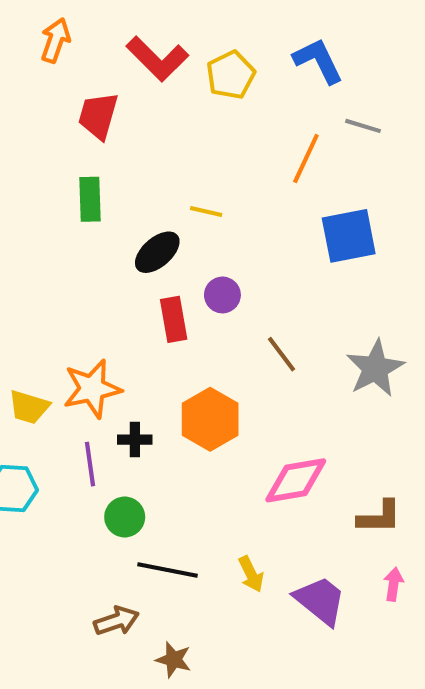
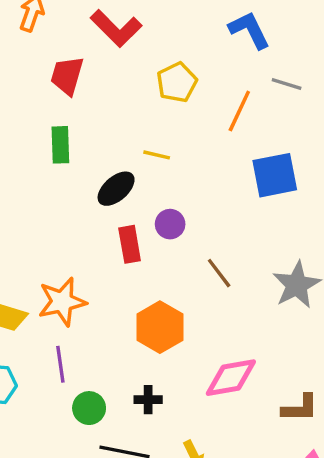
yellow pentagon: (231, 75) -> (177, 82), moved
black cross: (135, 440) -> (148, 400), moved

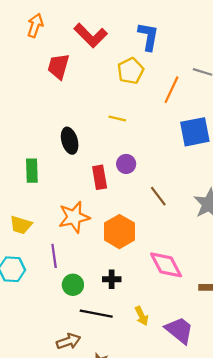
blue L-shape: (249, 30) -> (148, 36), moved, turned 36
green rectangle: (60, 145) -> (32, 171), moved
black ellipse: (116, 189) -> (70, 141), moved, turned -65
orange star: (62, 302) -> (74, 217), moved
pink diamond: (231, 378) -> (166, 265), turned 72

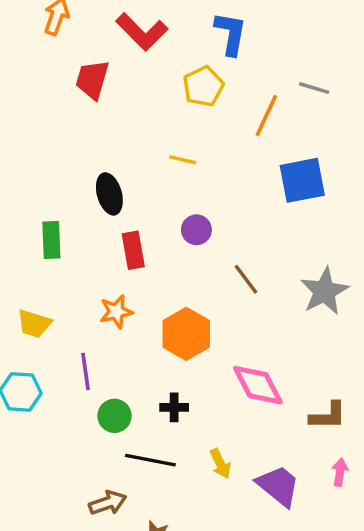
red rectangle: (100, 177) -> (133, 250), moved
orange star: (74, 217) -> (116, 312), size x0.7

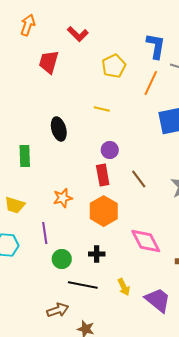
red L-shape: (142, 32) -> (78, 34), size x0.7
blue L-shape: (231, 34) -> (156, 46), moved
red rectangle: (133, 250) -> (103, 175), moved

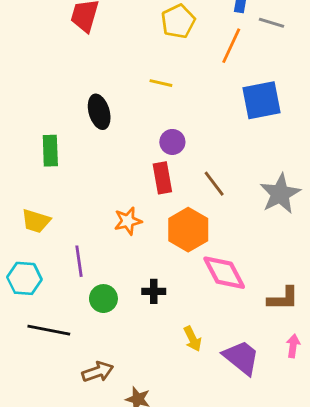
orange star: (63, 198) -> (128, 221), moved
orange hexagon: (104, 211) -> (188, 230), moved
black line: (83, 285) -> (49, 330), moved

